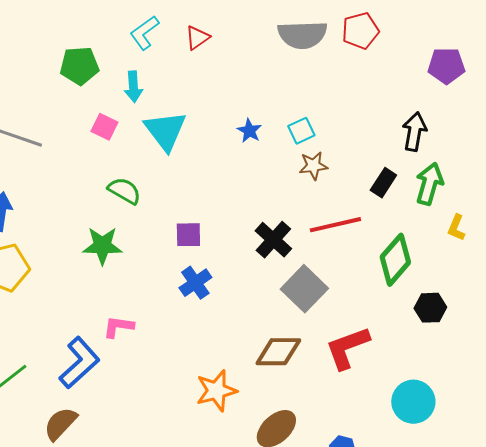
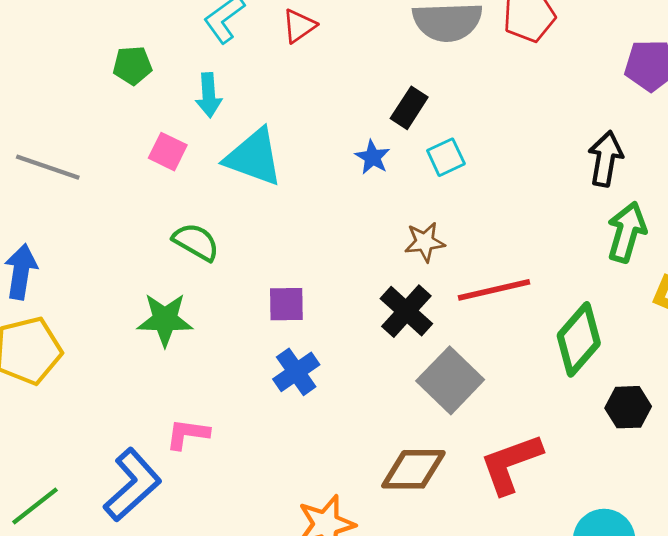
green pentagon: (79, 66) -> (132, 65), size x0.7
cyan triangle: (165, 131) -> (254, 157), turned -33
brown star: (313, 166) -> (425, 242), moved
black rectangle: (383, 183) -> (409, 108), moved

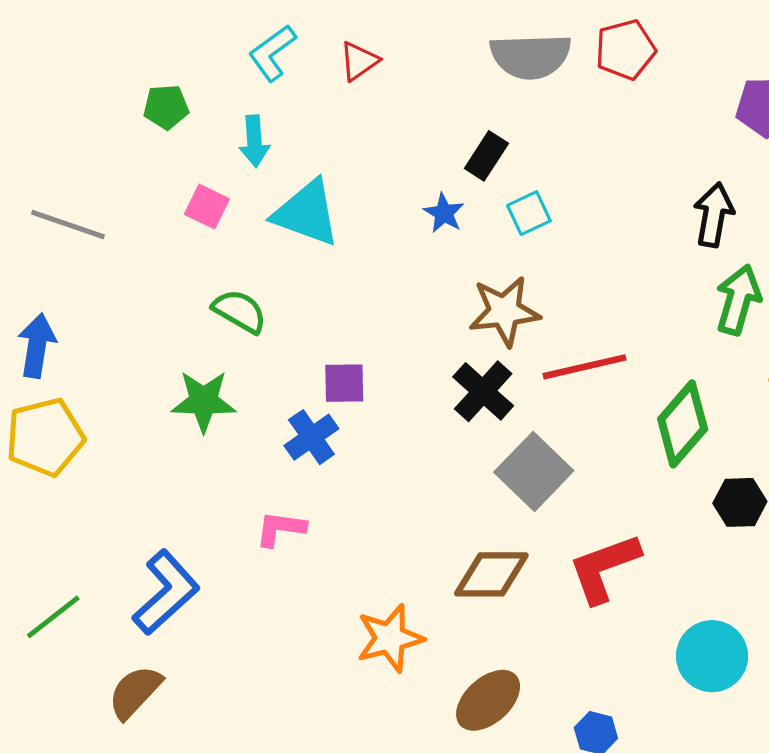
brown star: (425, 242) -> (504, 311), size x1.5
blue cross: (296, 372) -> (311, 437), moved
pink L-shape: (188, 434) -> (280, 529), moved

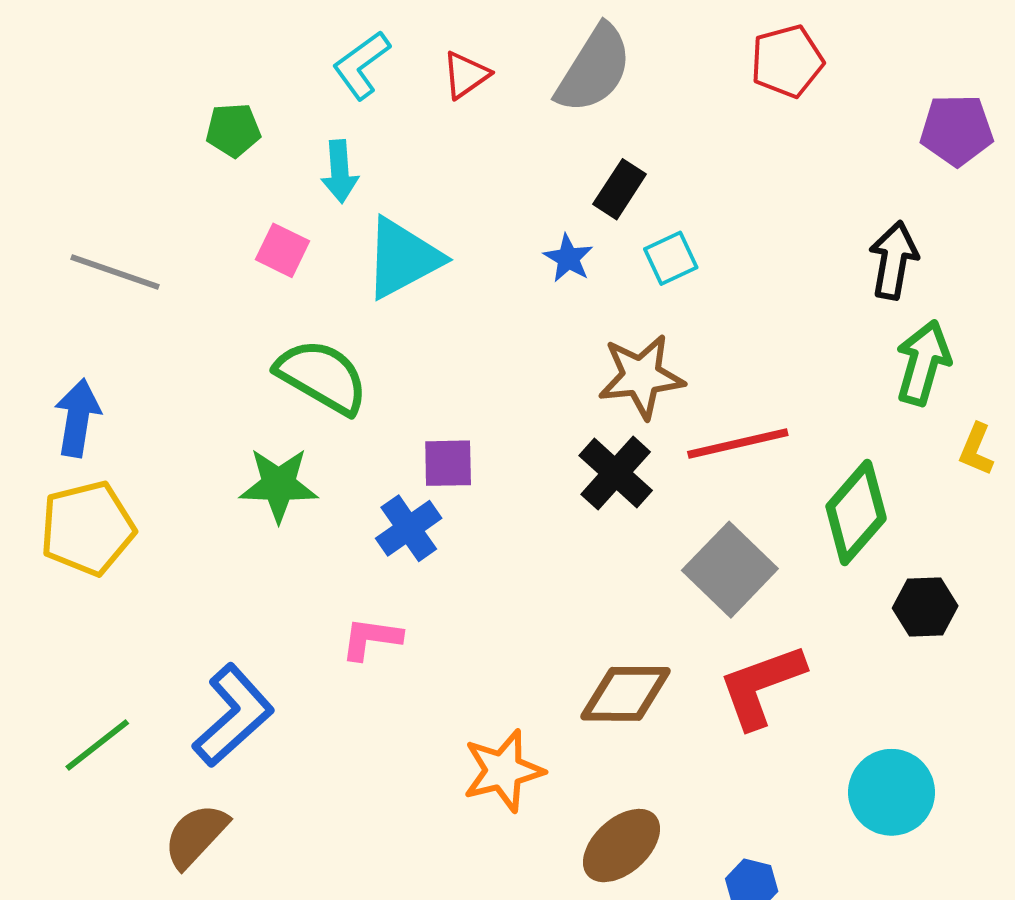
gray semicircle: (531, 56) -> (594, 69), moved, turned -56
cyan triangle: (307, 213) -> (403, 258), turned -48
green semicircle: (240, 311) -> (322, 376), size x1.4
gray square: (534, 471) -> (730, 570), moved

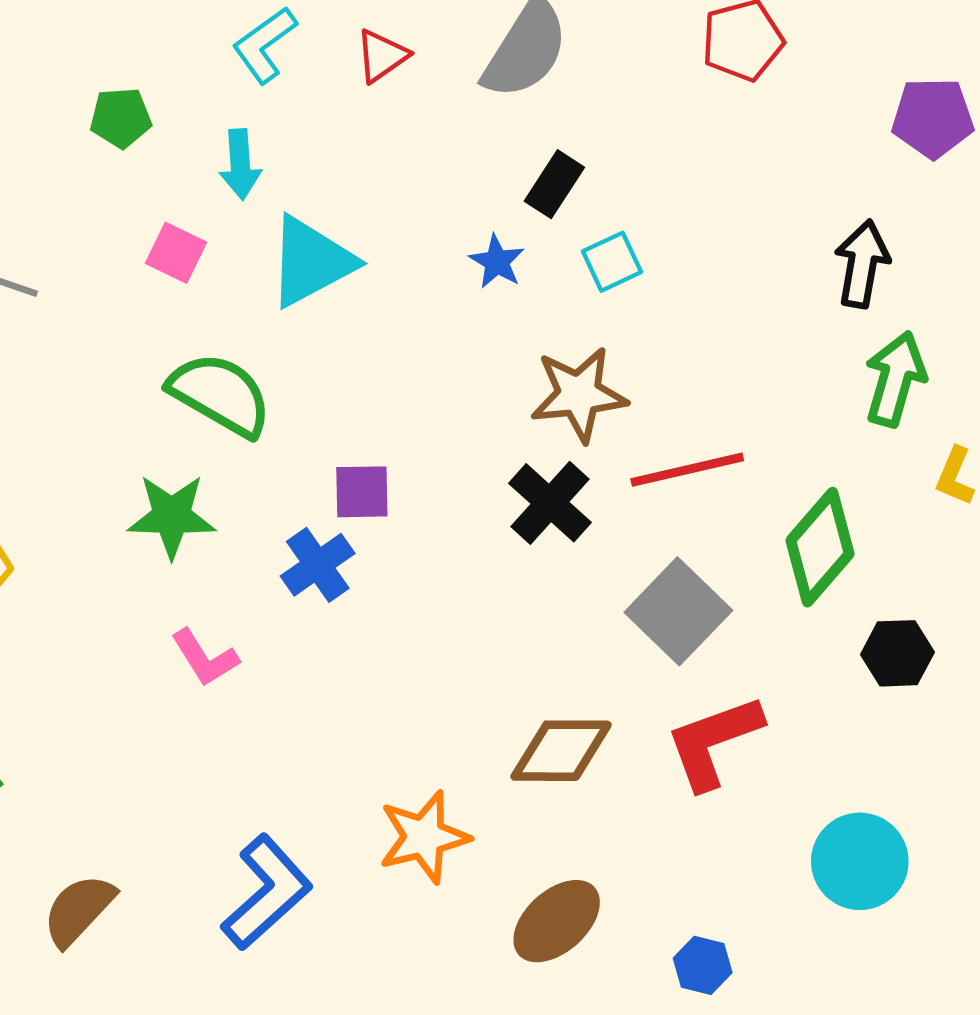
pink L-shape: (371, 639) -> (205, 658), moved, turned -130
blue L-shape: (233, 715) -> (267, 892), moved

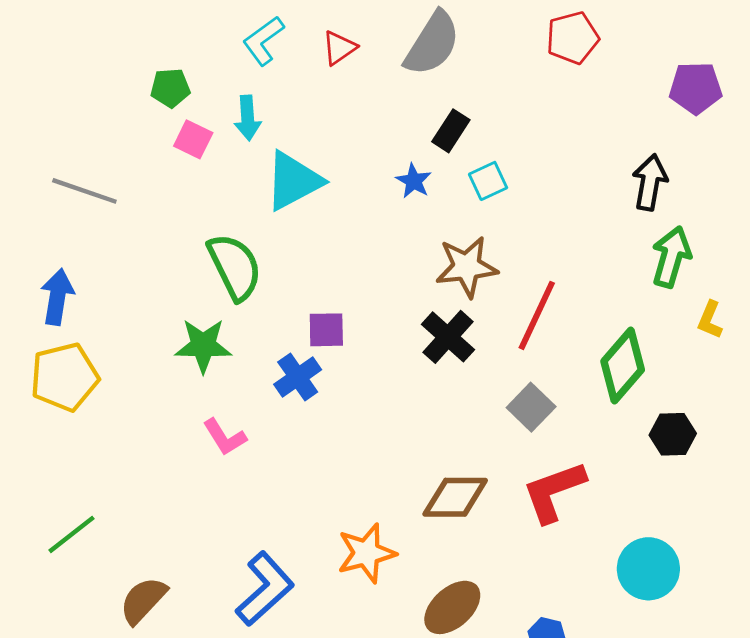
pink square: (176, 253) -> (193, 139), moved
green semicircle: (220, 394) -> (235, 267), turned 34
red line: (687, 470) -> (537, 315), turned -52
gray square: (678, 611) -> (531, 407), size x0.7

